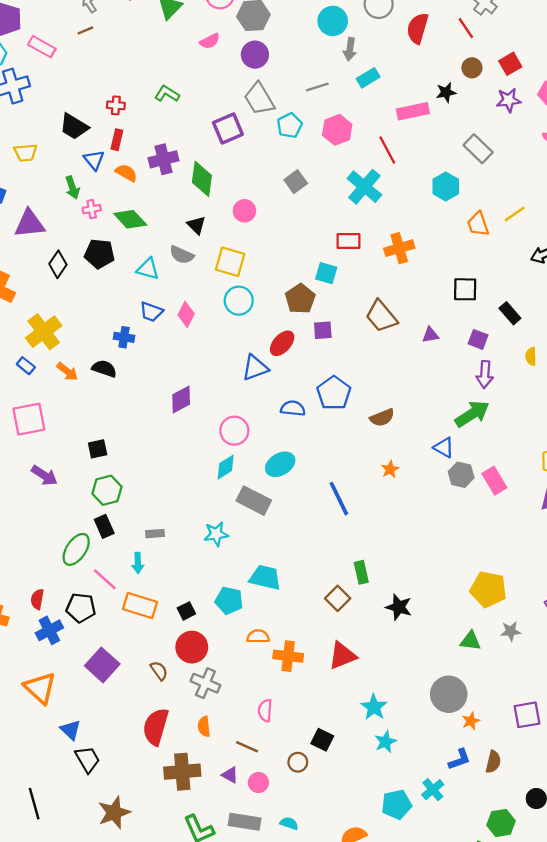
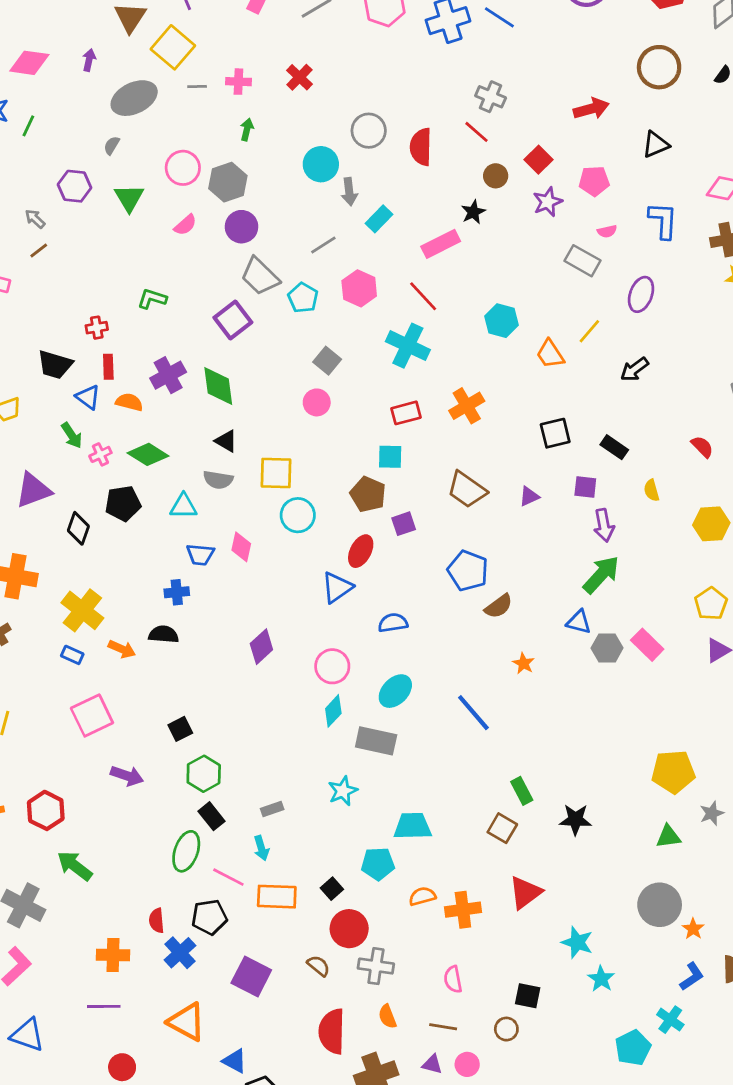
gray rectangle: (478, 149) -> (583, 261), moved
pink circle: (244, 211) -> (317, 402), moved
blue pentagon: (334, 393) -> (468, 571), moved

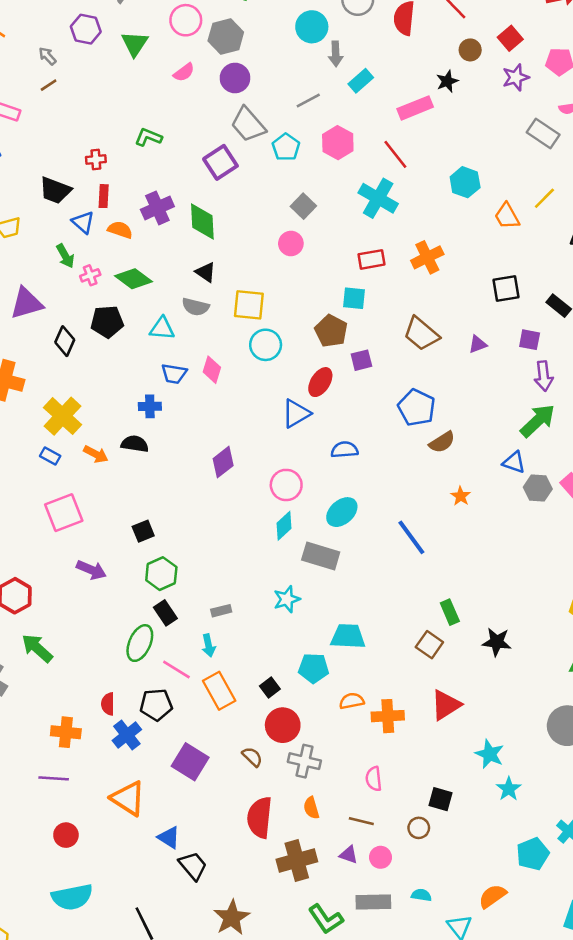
orange rectangle: (277, 897) -> (219, 691), turned 54

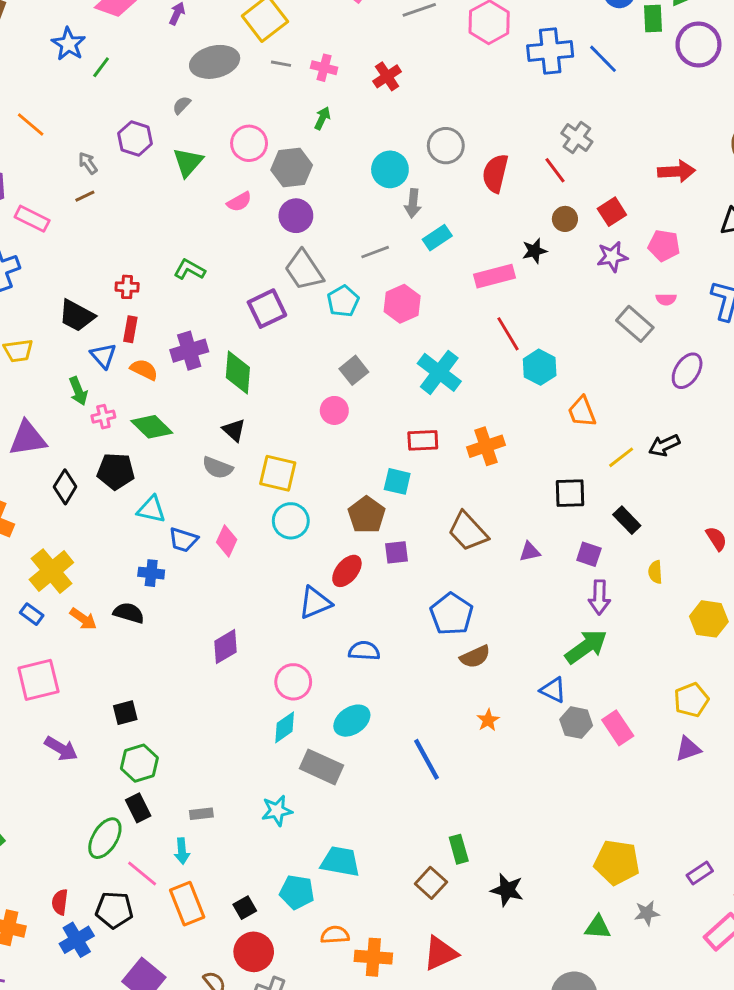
red line: (395, 154) -> (508, 334), moved
yellow line: (544, 198) -> (621, 457), moved
cyan triangle: (162, 328) -> (151, 509), moved

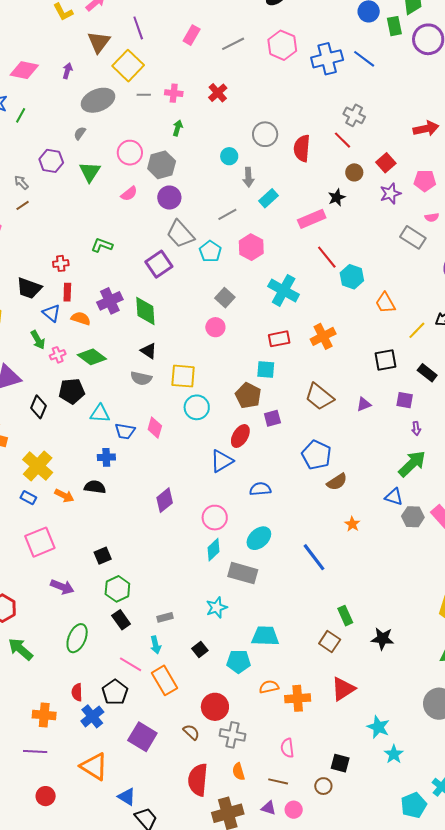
cyan circle: (390, 169) -> (229, 156), size x0.7
purple arrow: (599, 597) -> (416, 428), size x0.6
green ellipse: (105, 838) -> (77, 638), moved
black square: (245, 908) -> (200, 650), moved
black pentagon: (114, 910) -> (115, 692), turned -30

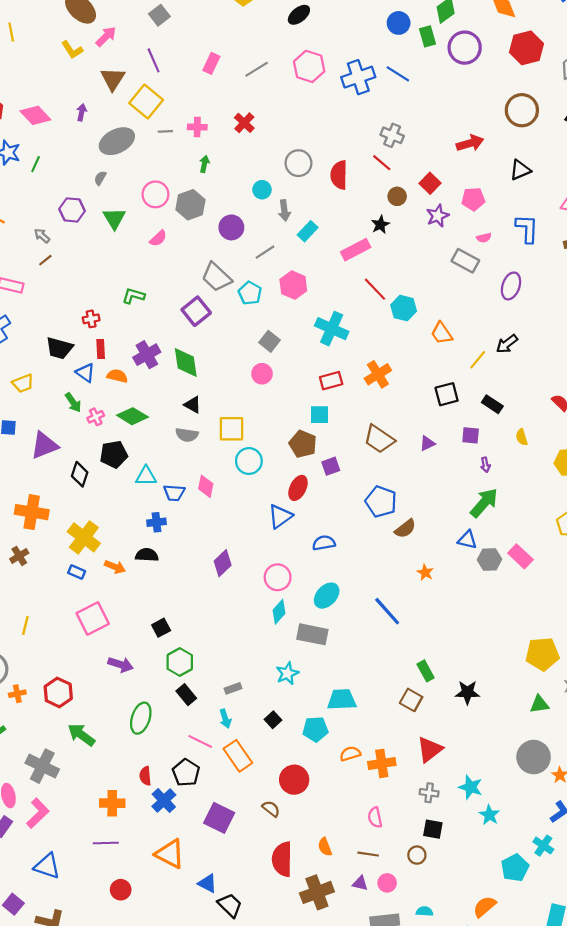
pink diamond: (24, 70) -> (35, 115), turned 40
purple circle: (169, 198) -> (231, 227), moved
gray cross: (233, 735) -> (429, 793), moved, size x0.7

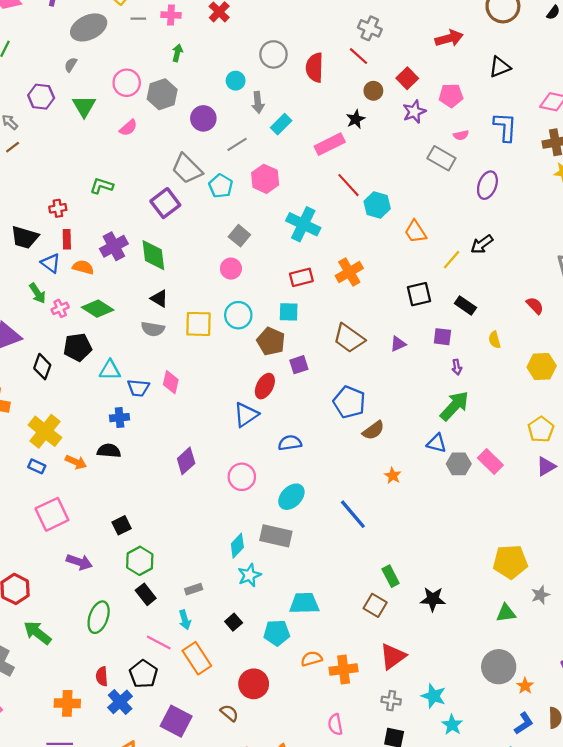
cyan circle: (249, 461) -> (238, 315), moved
cyan diamond: (279, 612) -> (237, 546), moved

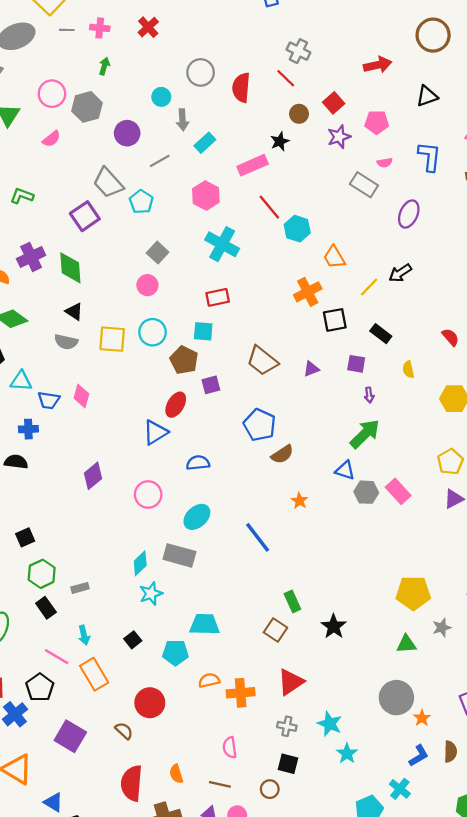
pink hexagon: (265, 179) -> (206, 196), moved
orange cross: (349, 272) -> (308, 292), moved
gray rectangle: (194, 589) -> (80, 588), moved
black star: (433, 599) -> (334, 626), turned 30

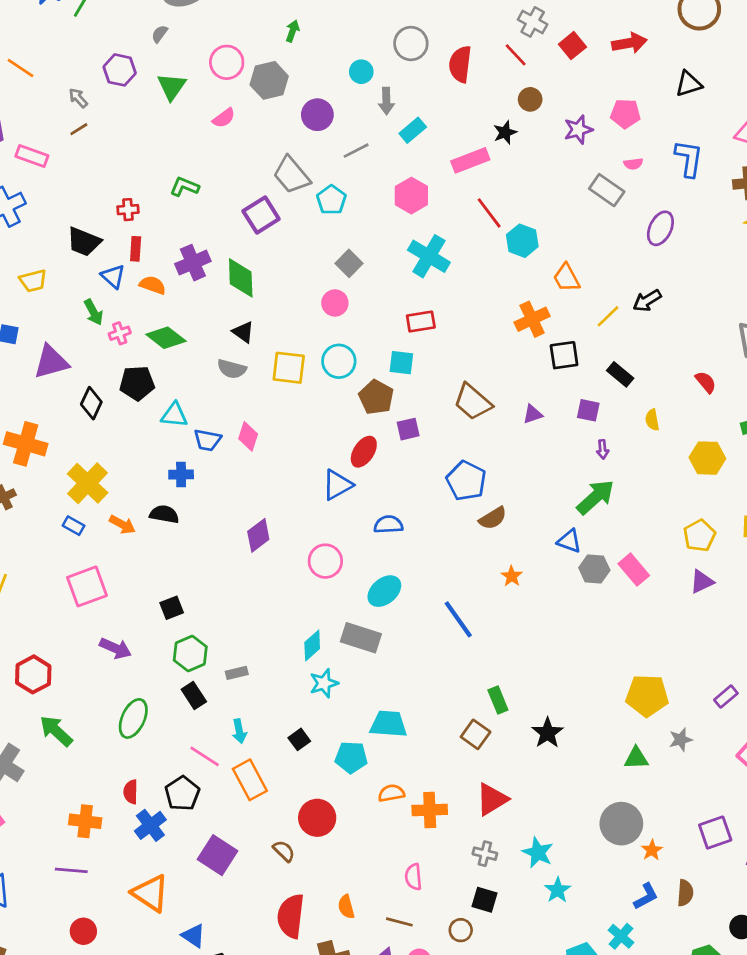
red square: (334, 103) -> (572, 46), moved

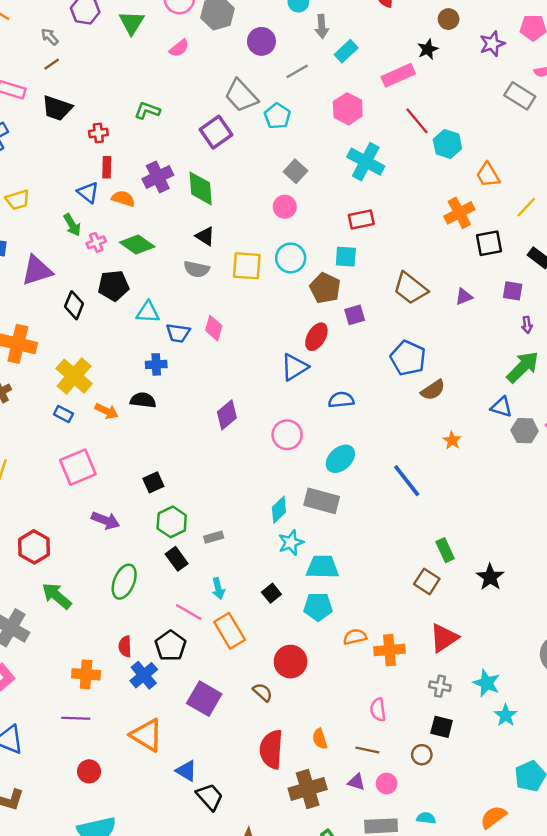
black trapezoid: (84, 242) -> (57, 108), moved
cyan trapezoid: (389, 724) -> (323, 567), moved

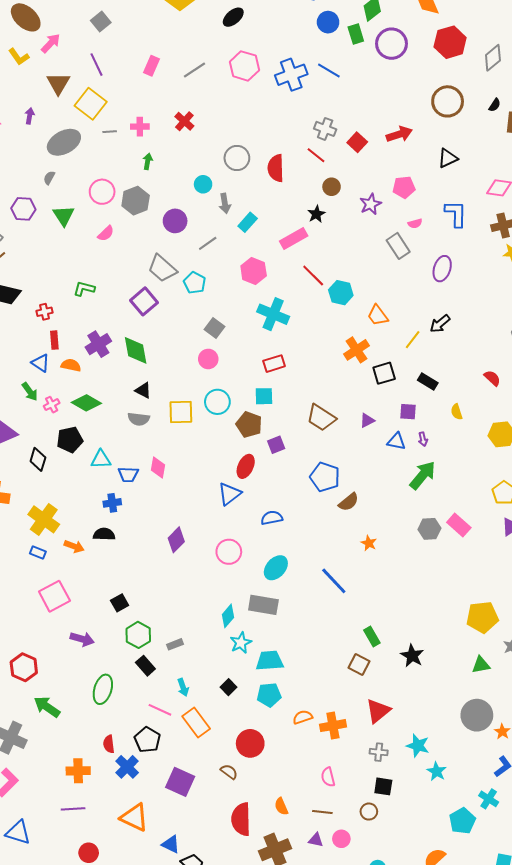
gray rectangle: (520, 96) -> (398, 246), turned 30
blue triangle: (501, 407) -> (396, 441), moved

